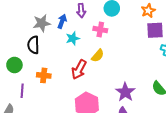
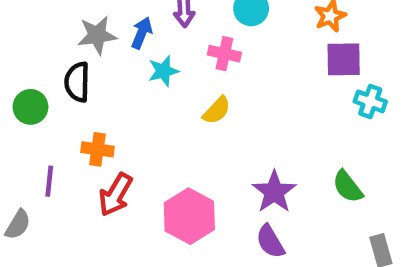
green circle: (14, 65) -> (31, 107), moved
red arrow: (79, 70) -> (116, 195), moved

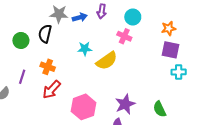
blue arrow: (142, 33) -> (80, 17), turned 40
pink cross: (224, 54) -> (124, 36), moved
cyan star: (163, 71) -> (85, 49), moved
cyan cross: (370, 101) -> (179, 72), turned -32
yellow semicircle: (217, 110) -> (107, 61), size x1.5

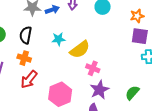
black semicircle: (45, 34) -> (26, 35), moved
pink cross: (124, 36) -> (93, 68), moved
green semicircle: (160, 109) -> (132, 93), turned 70

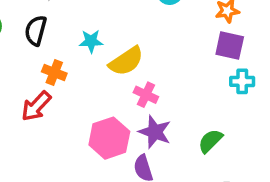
orange cross: (24, 58) -> (54, 72), moved
purple star: (99, 90) -> (155, 132), turned -30
pink hexagon: (60, 94) -> (109, 138), moved

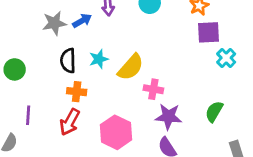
black semicircle: (36, 31) -> (68, 61), moved
cyan cross: (242, 81) -> (226, 58), turned -30
pink hexagon: (109, 138) -> (116, 132), moved

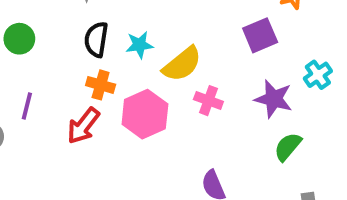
purple square: (209, 32) -> (260, 35), moved, turned -30
purple star: (168, 117) -> (274, 99), moved
pink hexagon: (116, 132) -> (145, 114), moved

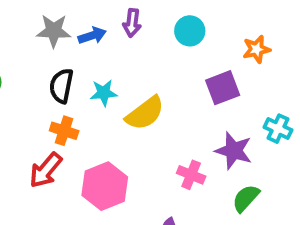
cyan cross: (318, 75) -> (278, 129), turned -32
pink cross: (208, 101) -> (191, 175), moved
pink hexagon: (145, 114) -> (105, 186), moved

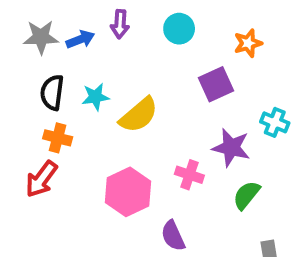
pink hexagon: (105, 186) -> (128, 192), moved

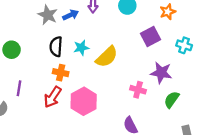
gray star: (41, 37) -> (48, 15), turned 30
cyan cross: (275, 122) -> (184, 45), moved
pink hexagon: (128, 192) -> (84, 101), moved

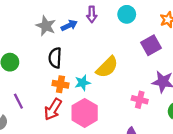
cyan star: (81, 48) -> (83, 83), moved
purple line: (19, 88) -> (18, 101), turned -35

